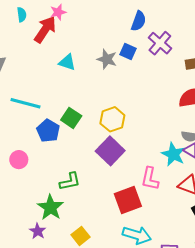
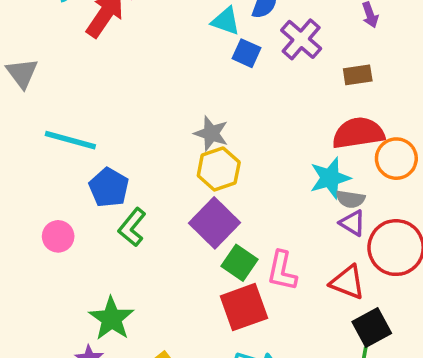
gray star: (107, 59) -> (211, 133), moved
cyan triangle: (67, 62) -> (226, 21), moved
green square: (71, 118) -> (239, 263), moved
cyan star: (173, 154) -> (330, 178), moved, turned 30
green L-shape: (70, 181) -> (132, 227), moved, turned 140

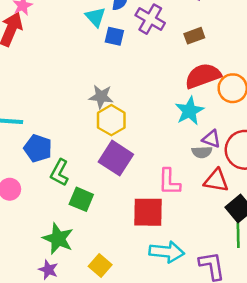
cyan triangle: (226, 21) -> (96, 17), turned 40
gray semicircle: (350, 199) -> (202, 152), moved
green square: (239, 263) -> (81, 199), moved
red square: (244, 307) -> (148, 212), turned 32

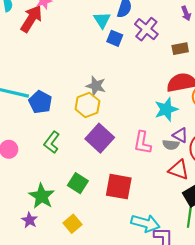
yellow hexagon: (111, 120) -> (87, 105), moved
blue pentagon: (38, 148) -> (40, 102), moved
pink L-shape: (169, 182) -> (143, 143), moved
green square: (81, 199) -> (78, 183), moved
cyan arrow: (167, 252) -> (145, 223), moved

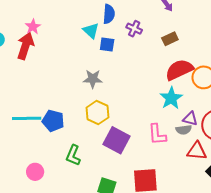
purple cross: (146, 29) -> (134, 29), size x0.7
gray star: (96, 86) -> (93, 79), moved

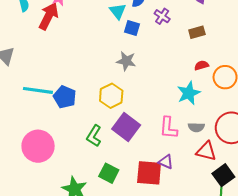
red semicircle: (179, 70) -> (202, 65), size x0.5
gray star: (93, 79) -> (126, 61), moved
purple triangle: (190, 119) -> (166, 162), moved
green L-shape: (73, 155) -> (94, 136), moved
pink circle: (35, 172) -> (38, 146), size x1.8

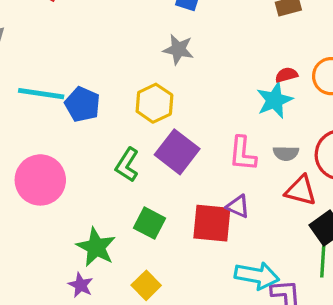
red semicircle: (202, 65) -> (286, 75), moved

